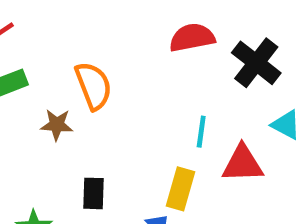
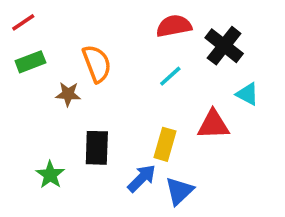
cyan line: (201, 132) -> (170, 76), moved, turned 40
black rectangle: (93, 193) -> (97, 148), size x1.4

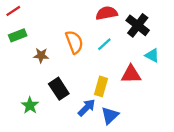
orange semicircle: (97, 64) -> (74, 42), moved
black rectangle: (97, 148) -> (59, 89), turned -35

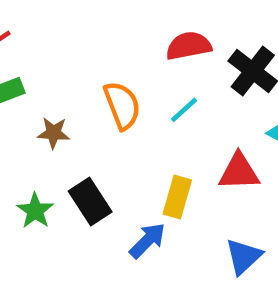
green star: (30, 105) -> (35, 211), moved
blue triangle: (110, 115) -> (244, 256), moved

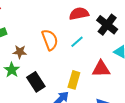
green star: (35, 211) -> (12, 70), moved

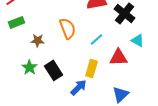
cyan line: (77, 42) -> (97, 39), moved
green star: (12, 70) -> (30, 67), moved

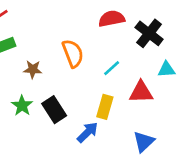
cyan triangle: (138, 40) -> (166, 69), turned -32

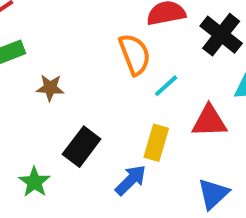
orange semicircle: (73, 53) -> (135, 54), moved
green star: (22, 106) -> (34, 182), moved
black rectangle: (54, 110) -> (82, 147), turned 70

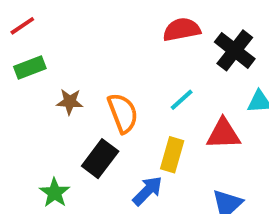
orange semicircle: (135, 54) -> (123, 113), moved

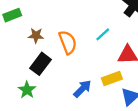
yellow rectangle: (172, 155) -> (112, 79), moved, turned 54
black rectangle: (100, 159) -> (41, 64), moved

